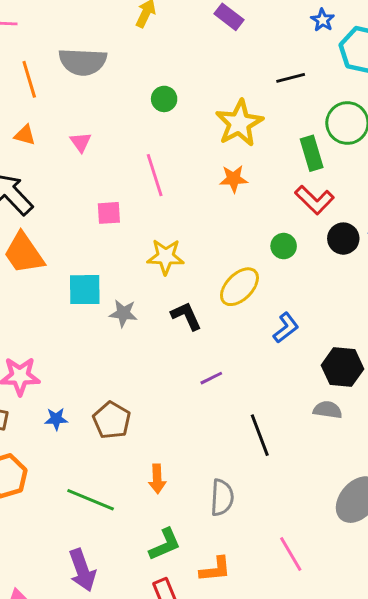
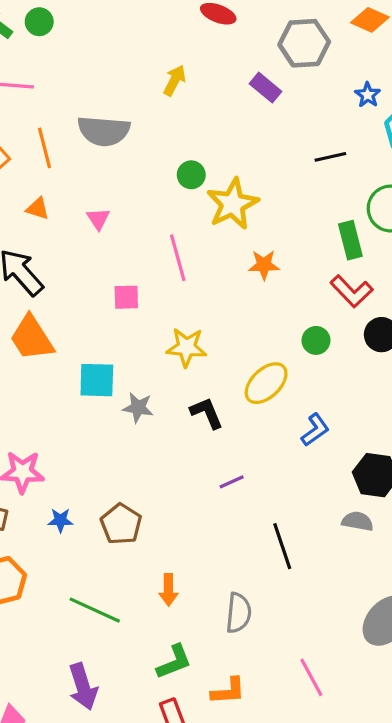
yellow star: (239, 123) -> (233, 204), moved

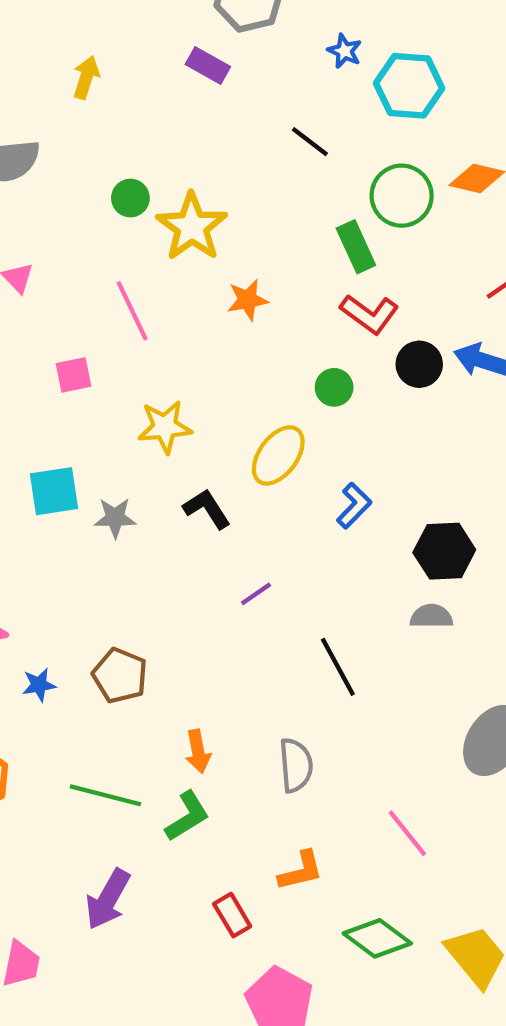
black line: (330, 157) -> (310, 142), turned 60
green L-shape: (174, 662) -> (187, 816), moved
purple arrow: (83, 687) -> (108, 899), turned 57

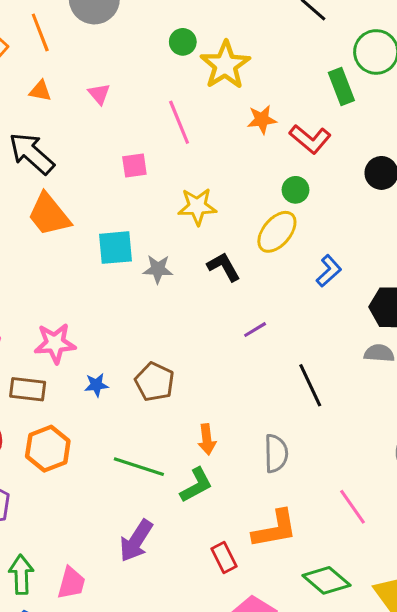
red L-shape: (369, 314) -> (310, 139), moved
green circle: (334, 387) -> (296, 190), moved
orange L-shape: (301, 871) -> (275, 529), size x1.4

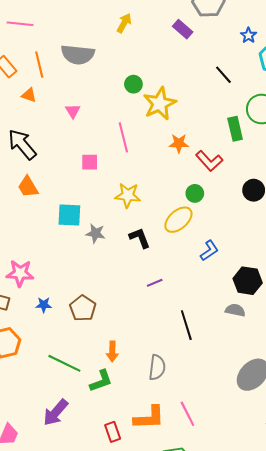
orange triangle: (40, 91) -> (29, 95), moved
orange trapezoid: (49, 215) -> (28, 187), size x0.7
pink line: (352, 507) -> (187, 414), moved

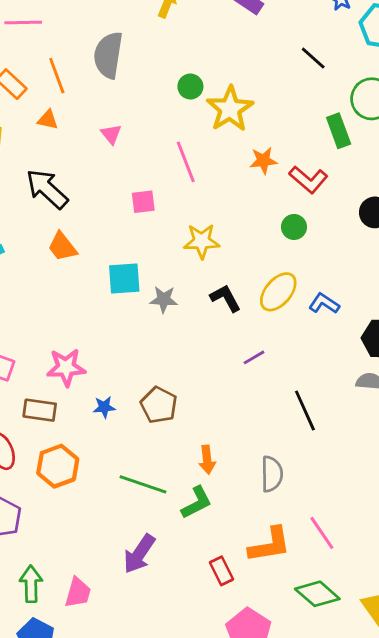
gray semicircle: (78, 54) -> (108, 55), turned 100
yellow ellipse: (178, 220) -> (278, 292), moved
blue L-shape: (209, 251) -> (324, 304), turned -105

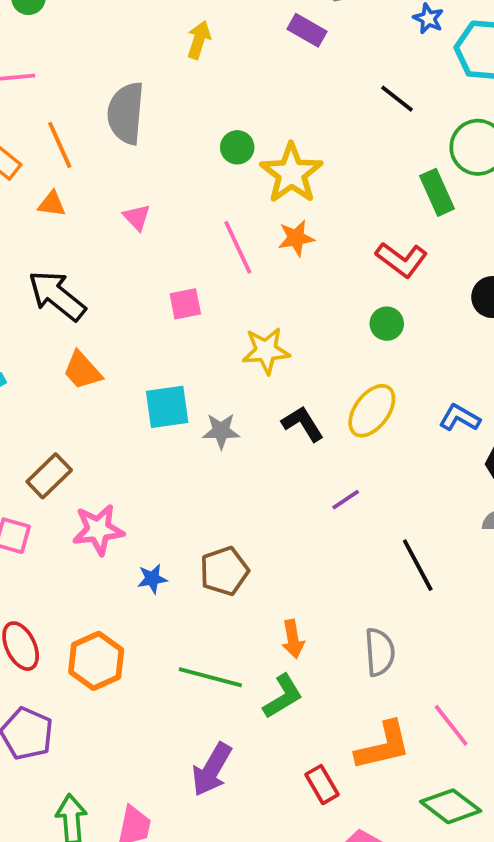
orange star: (263, 161) -> (296, 238), moved
blue L-shape: (324, 304) -> (460, 418), moved
brown pentagon: (159, 405) -> (224, 571), turned 30
brown rectangle: (40, 410) -> (49, 476), moved, turned -48

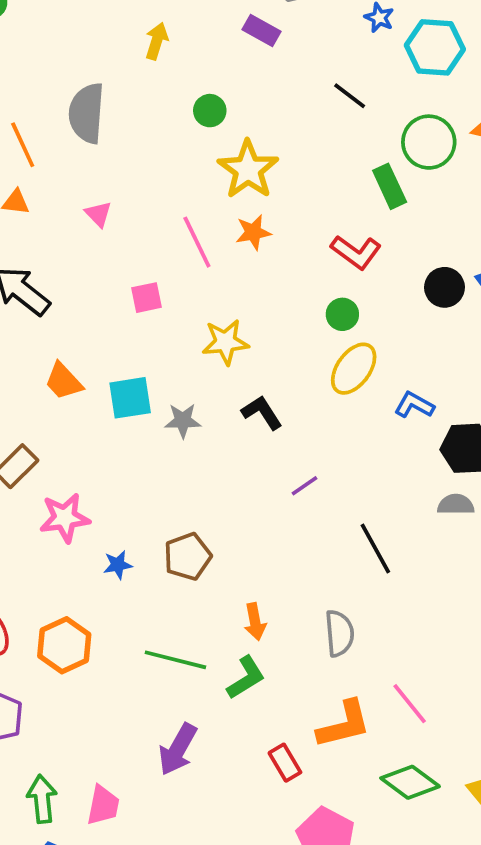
green circle: (237, 147) -> (210, 111), moved
orange trapezoid: (82, 370) -> (64, 381), moved
yellow ellipse: (372, 411) -> (354, 369), moved

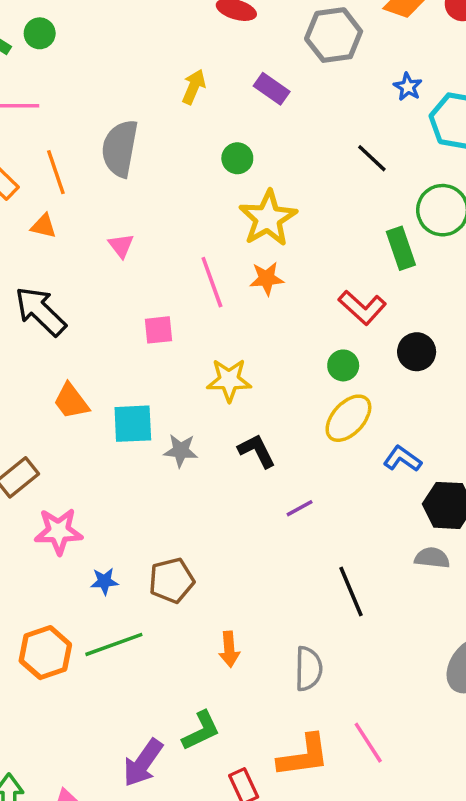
purple rectangle: (262, 30) -> (272, 89), moved
black circle: (445, 287) -> (417, 352), moved
purple line: (305, 486) -> (300, 508), moved
green line: (175, 660) -> (114, 644), moved, turned -40
green L-shape: (246, 678) -> (201, 731), moved

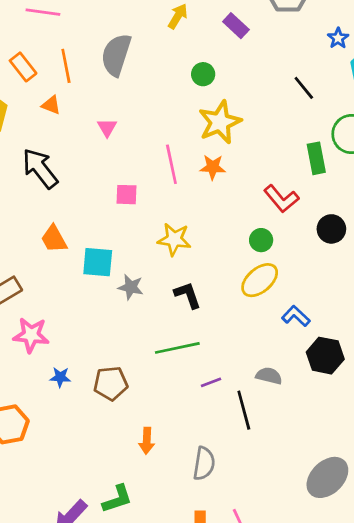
black circle: (417, 352) -> (331, 229), moved
purple line: (300, 508) -> (211, 382), moved
gray semicircle: (432, 558) -> (269, 376), moved
green line: (114, 644) -> (177, 348), moved

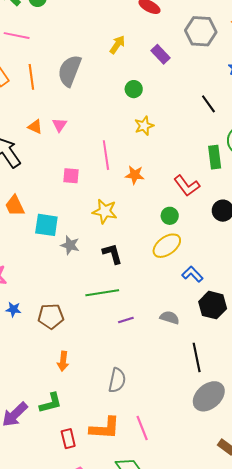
orange triangle: (51, 105) -> (35, 127), moved
yellow star: (220, 122) -> (144, 126), size x0.6
orange star: (213, 167) -> (135, 175), moved
black line: (244, 410) -> (197, 357), moved
orange arrow: (147, 441) -> (63, 361), moved

